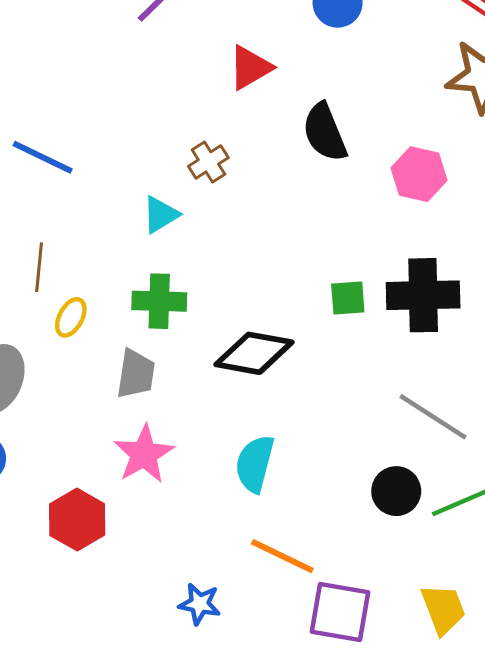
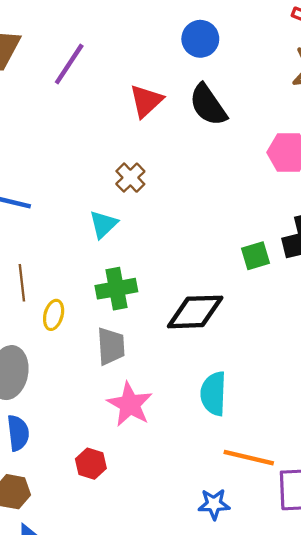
black semicircle: (325, 132) -> (208, 105), moved
red hexagon: (77, 520) -> (91, 464), size x0.7
blue star: (200, 604) -> (214, 504), moved

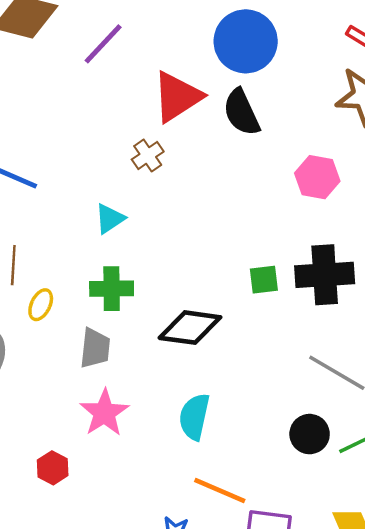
blue circle: (200, 39) -> (246, 41), size x1.6
red triangle: (146, 101) -> (177, 97), size x1.4
brown cross: (130, 178) -> (148, 155), moved

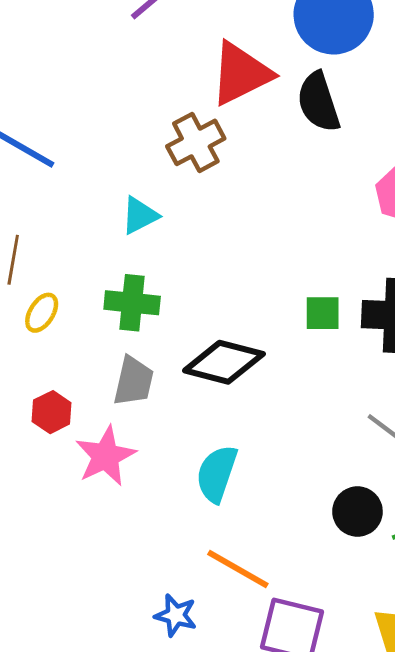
brown cross: (148, 155) -> (196, 142), size x1.4
gray trapezoid: (95, 348) -> (134, 381), moved
red hexagon: (53, 468) -> (52, 412), moved

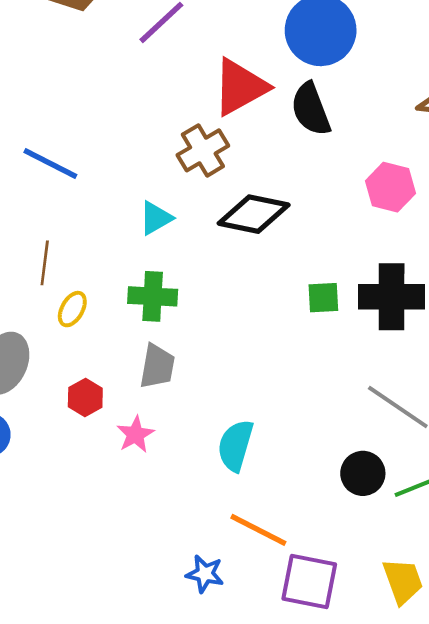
black diamond: (224, 362) -> (254, 214), moved
pink star: (106, 456) -> (135, 434), size x0.7

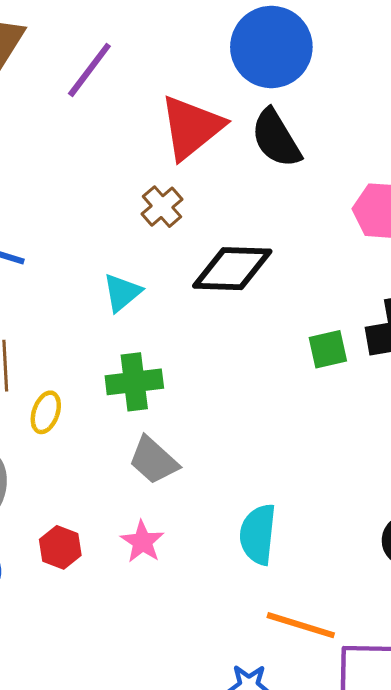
brown cross: (203, 150) -> (162, 207), size x0.7
gray trapezoid: (157, 366) -> (153, 460), turned 132
red hexagon: (85, 397) -> (60, 547), moved

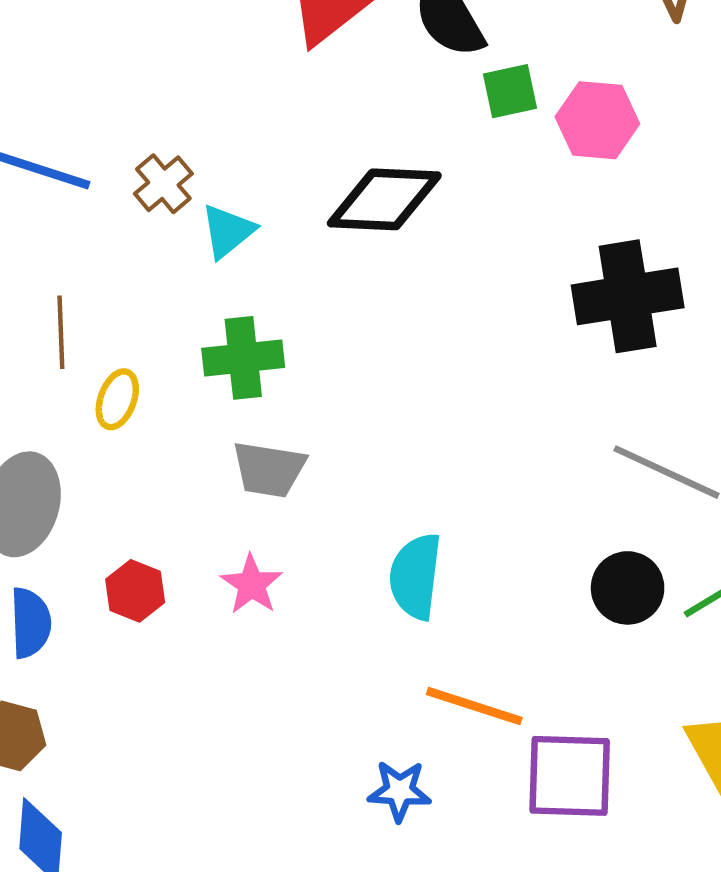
brown cross: (162, 207) -> (163, 184), moved
green square: (328, 349) -> (510, 91), moved
gray trapezoid: (153, 460) -> (269, 469), turned -34

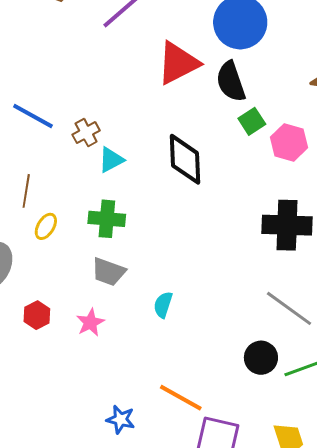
green square: (510, 91) -> (252, 121), turned -32
black diamond: (384, 199) -> (185, 159), turned 74
cyan semicircle: (415, 576) -> (163, 305), moved, size x0.7
blue star: (400, 791) -> (121, 419), moved

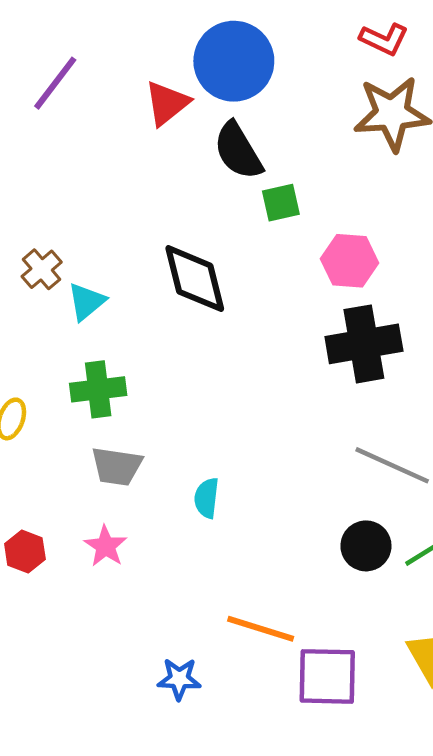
red triangle: (178, 63) -> (167, 103), moved, size x0.7
green square: (252, 121) -> (281, 203), turned 32
pink hexagon: (289, 142) -> (350, 261), moved

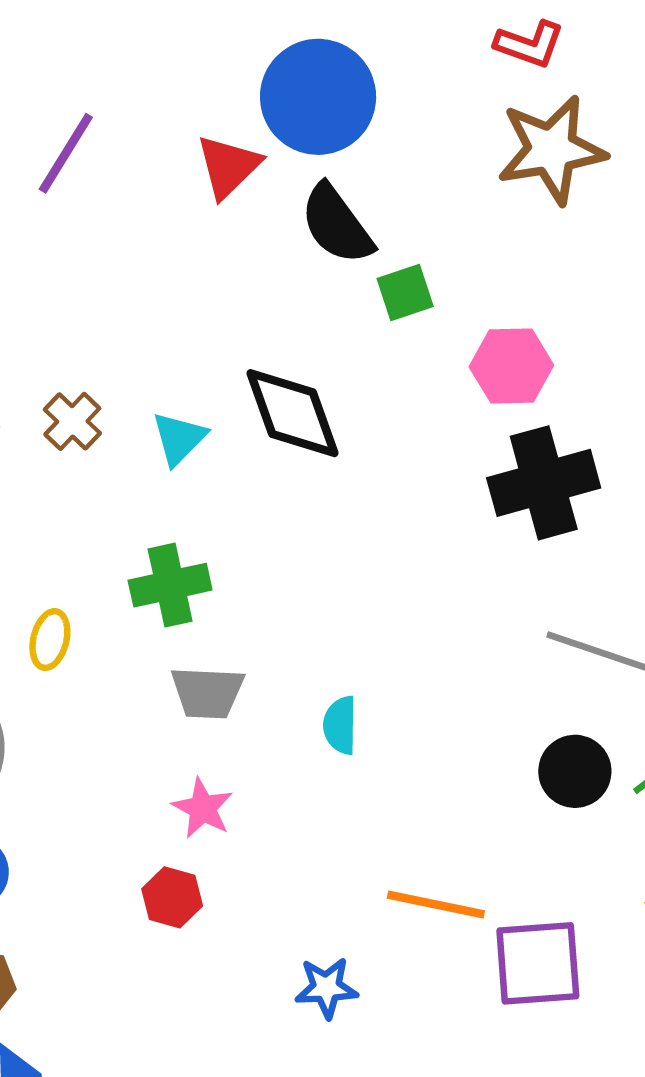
cyan triangle: (87, 302) -> (179, 438), moved
red hexagon: (25, 552) -> (172, 897), moved

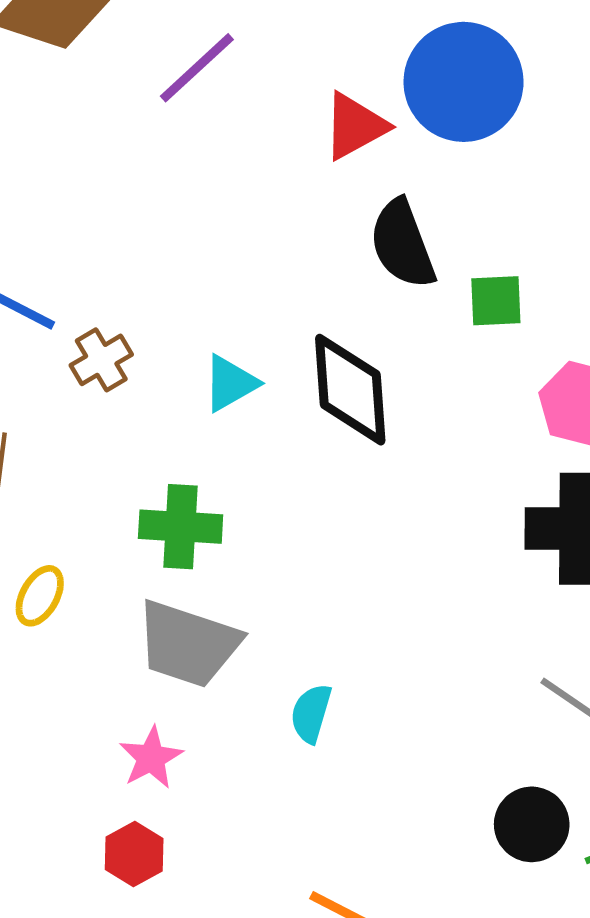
black semicircle: (337, 224) -> (402, 244), moved
brown cross: (72, 421) -> (101, 360), moved
yellow ellipse: (50, 640) -> (40, 596), moved
gray trapezoid: (207, 693) -> (188, 644), size x1.4
red hexagon: (172, 897) -> (134, 854), moved

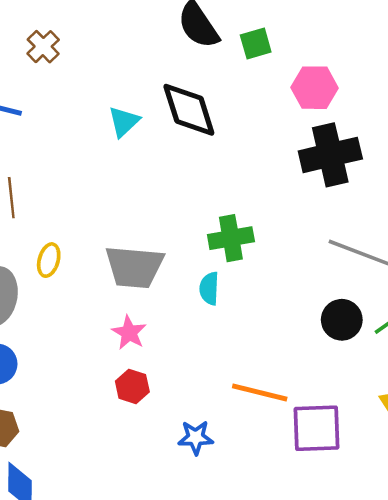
brown cross: (101, 360) -> (43, 47), moved
green cross: (181, 527) -> (231, 238), moved

